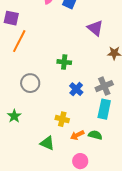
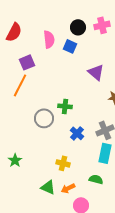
purple square: (11, 18) -> (27, 62), moved, turned -35
gray circle: (30, 83) -> (44, 118), moved
orange arrow: (77, 135) -> (68, 188), moved

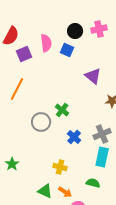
purple square: (27, 62) -> (24, 54), moved
green cross: (65, 106) -> (62, 110), turned 32
orange arrow: (68, 188) -> (65, 192), turned -120

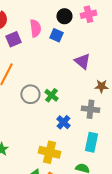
gray circle: (41, 122) -> (30, 94), moved
gray cross: (102, 134) -> (90, 109), moved, turned 30
yellow cross: (60, 167) -> (49, 152), size x1.5

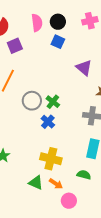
black circle: (64, 16) -> (58, 22), moved
pink semicircle: (35, 28) -> (37, 23), moved
blue cross: (63, 122) -> (48, 122), moved

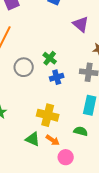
gray circle: (32, 101) -> (24, 67), moved
blue cross: (48, 122) -> (57, 77), moved, turned 32

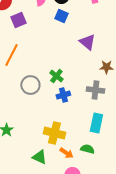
orange arrow: (53, 140) -> (66, 153), moved

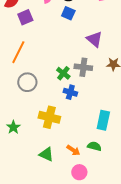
gray circle: (30, 85) -> (27, 82), moved
gray cross: (95, 90) -> (83, 67), moved
blue cross: (63, 95) -> (70, 92), turned 32
yellow cross: (54, 133) -> (49, 117), moved

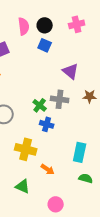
green semicircle: (94, 146) -> (86, 178), moved
orange arrow: (73, 150) -> (48, 169), moved

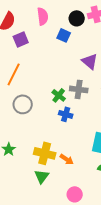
black circle: (45, 25) -> (77, 18), moved
yellow cross: (26, 149) -> (45, 153), moved
green triangle: (23, 186) -> (42, 176), turned 42

